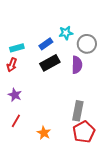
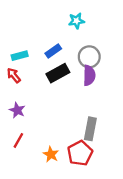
cyan star: (66, 33) -> (76, 21), moved
gray circle: (87, 44) -> (89, 57), moved
red arrow: (12, 65) -> (14, 75), turned 120
red pentagon: (84, 132) -> (80, 153), moved

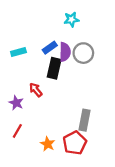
black rectangle: (58, 73) -> (54, 68), turned -48
red arrow: (14, 75) -> (36, 90), moved
purple semicircle: (89, 75) -> (65, 52), moved

